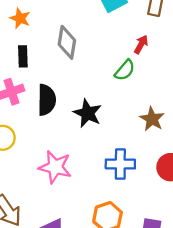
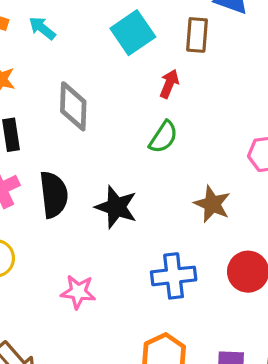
red arrow: (141, 44) -> (169, 84), moved
pink star: (55, 167) -> (78, 292), size x0.7

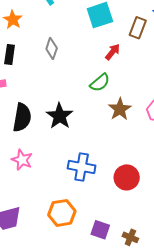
gray diamond: (73, 106) -> (52, 49), size x0.7
black semicircle: (54, 195) -> (22, 117), moved
brown star: (212, 204) -> (120, 109), moved

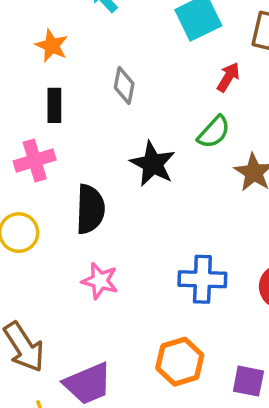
black star: (60, 116) -> (153, 164), moved

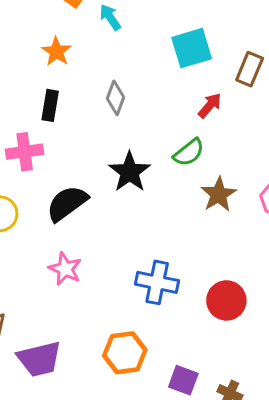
black semicircle: (90, 209) -> (67, 203), turned -138

